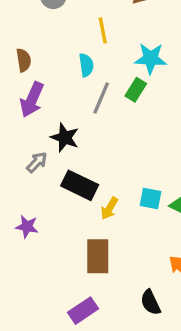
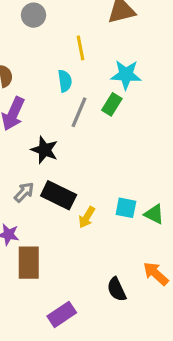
gray arrow: (37, 162) -> (24, 192), moved
brown rectangle: (98, 256) -> (29, 263), moved
black semicircle: (151, 302) -> (117, 289), moved

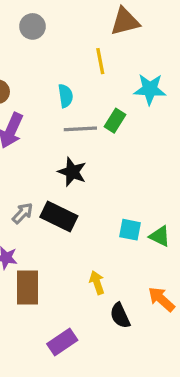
yellow line: (81, 48) -> (100, 61), moved
cyan star: (126, 75) -> (150, 89), moved
gray line: (79, 112) -> (80, 129), turned 64
black star: (44, 150) -> (72, 172), moved
yellow arrow: (87, 217) -> (97, 283), moved, turned 130

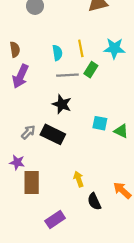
yellow line: (100, 61) -> (81, 48), moved
cyan square: (130, 230) -> (100, 123), moved
green triangle: (160, 236) -> (121, 131), moved

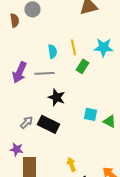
brown semicircle: (15, 49) -> (14, 20), moved
gray line: (67, 75) -> (44, 73), moved

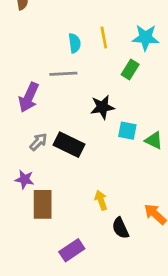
green rectangle: (82, 66) -> (130, 70), moved
purple arrow: (20, 72) -> (29, 97), moved
black star: (56, 97) -> (102, 107), moved, turned -30

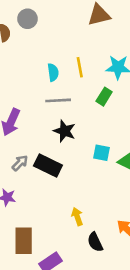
gray line: (63, 74) -> (58, 100), moved
black star: (102, 107) -> (64, 131), moved, turned 30
brown rectangle: (43, 204) -> (24, 241), moved

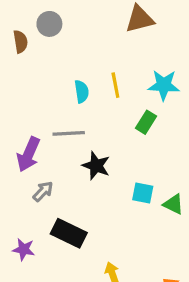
gray line: (58, 100) -> (69, 133), moved
gray arrow: (20, 163) -> (43, 191), moved
black rectangle: (48, 165) -> (69, 233), moved

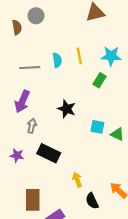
gray line: (69, 133) -> (30, 68), moved
gray arrow: (43, 191) -> (32, 126), turned -32
purple star: (24, 249) -> (17, 155), moved

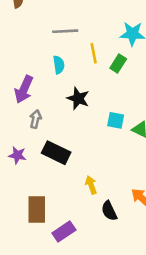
yellow line: (79, 56) -> (94, 53), moved
cyan semicircle: (57, 60) -> (59, 65), moved
gray line: (30, 68) -> (65, 31), moved

